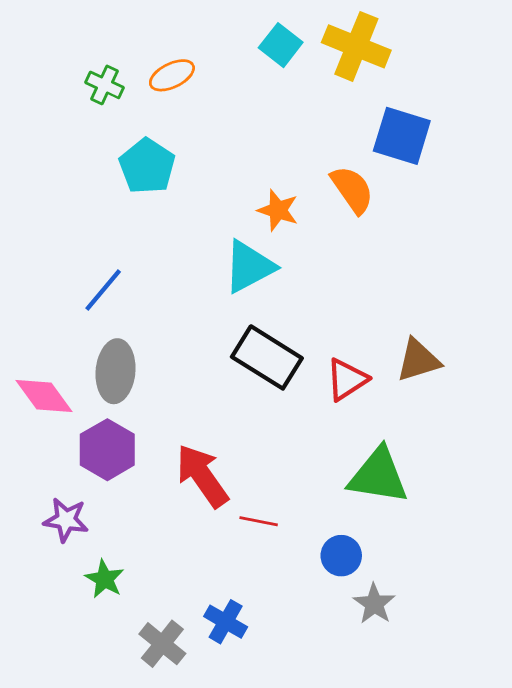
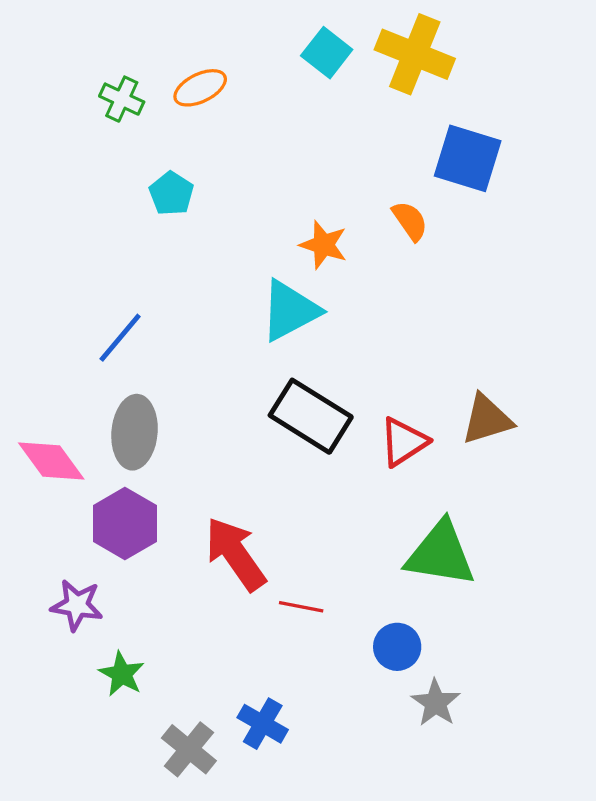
cyan pentagon: (147, 166) -> (171, 194), size x0.7
orange semicircle: (352, 190) -> (410, 221), size x0.7

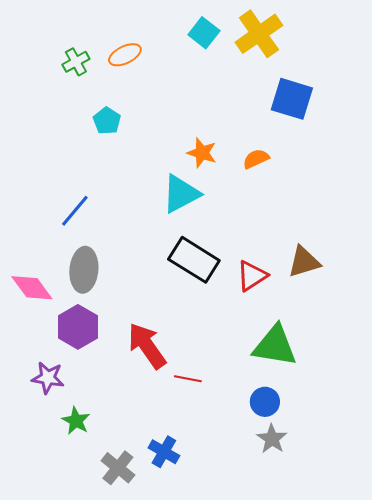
yellow cross: (415, 54) -> (259, 34), turned 33
green cross: (122, 99) -> (76, 62), turned 36
orange semicircle: (410, 221) -> (256, 159), moved, turned -80
blue circle: (397, 647) -> (265, 402), moved

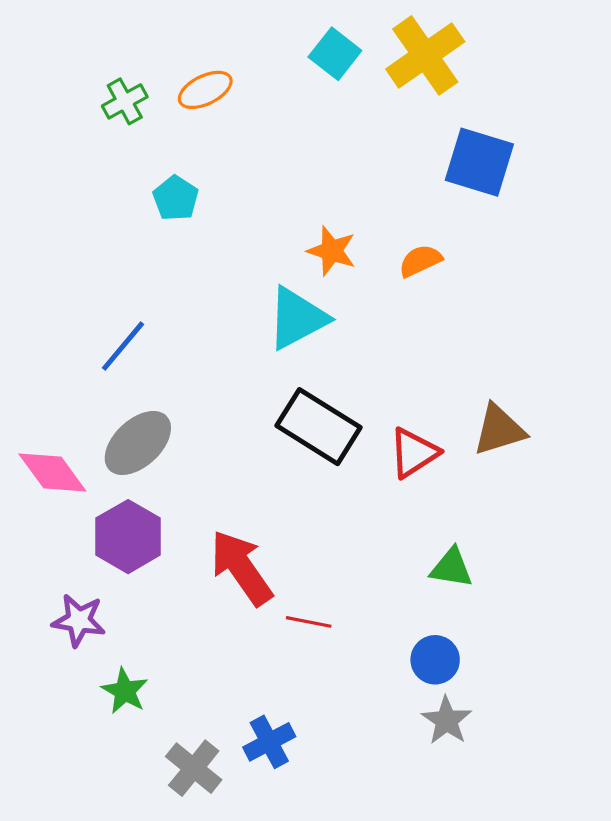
gray ellipse: (84, 270) -> (138, 443), turned 42
green triangle: (275, 346) -> (452, 568), size x0.6
blue cross: (164, 452) -> (269, 742), turned 32

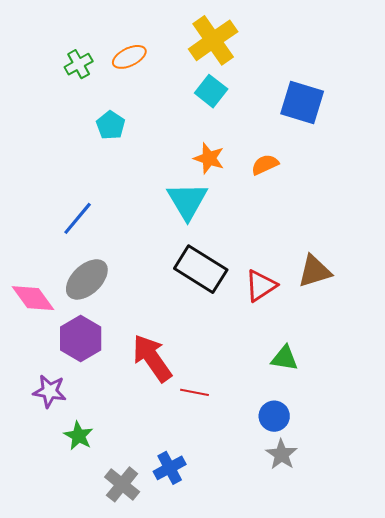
cyan square: (335, 54) -> (211, 91), moved
yellow cross: (425, 55) -> (213, 40), moved
cyan triangle: (297, 318) -> (187, 201), turned -33

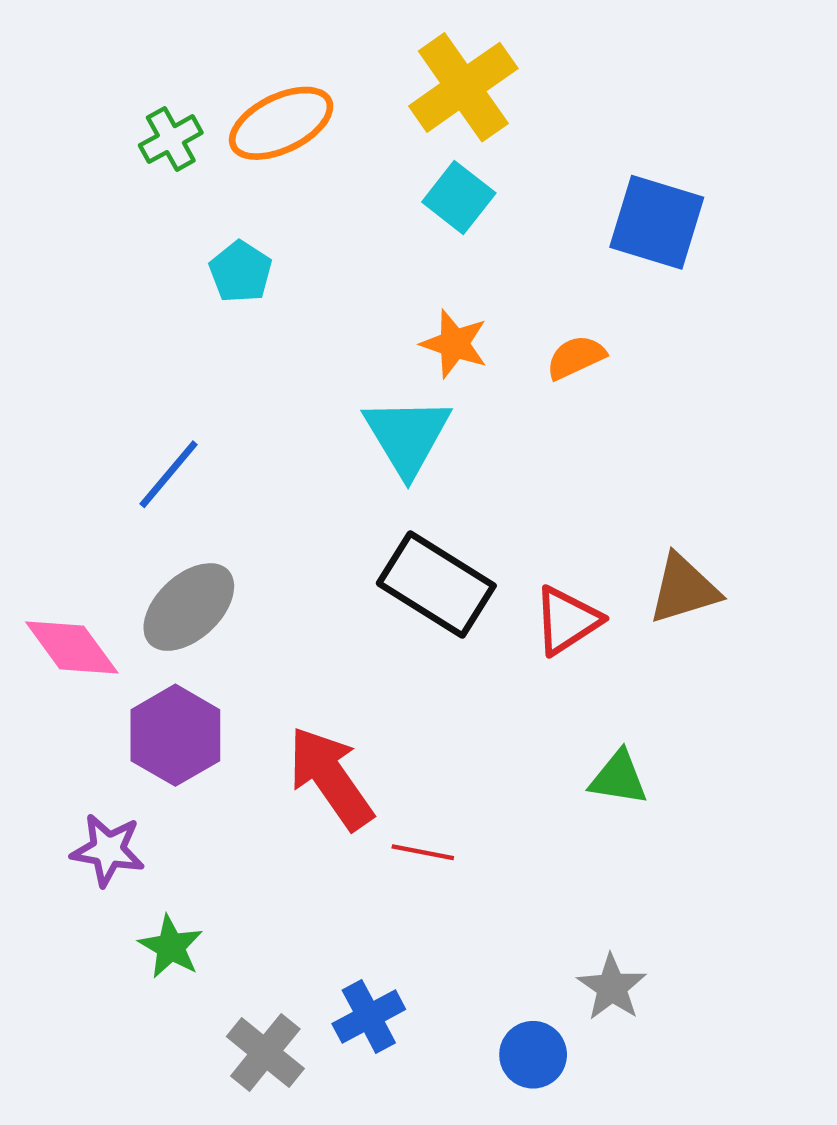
orange ellipse: (129, 57) -> (281, 123), size x1.4
blue circle: (274, 416) -> (533, 1055), moved

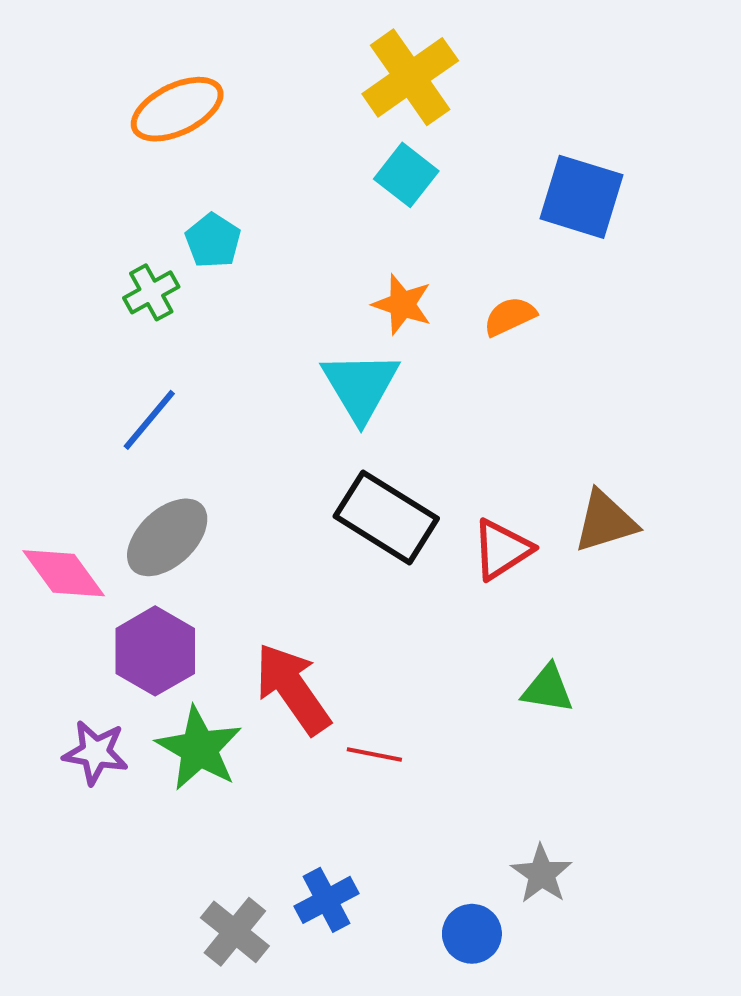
orange ellipse: (281, 123) -> (177, 109), moved
green cross: (171, 139) -> (151, 292), moved
green star: (171, 947) -> (199, 749), moved, size x1.5

